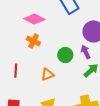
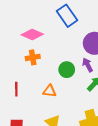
orange cross: (33, 41) -> (33, 57), turned -32
orange triangle: (47, 74) -> (50, 91), turned 32

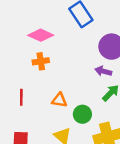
purple arrow: (88, 65) -> (103, 71), turned -48
green circle: (67, 70) -> (82, 114), moved

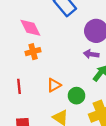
pink diamond: (41, 35) -> (30, 28), turned 45
orange triangle: (59, 100) -> (54, 85), turned -32

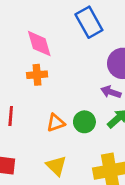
green circle: (76, 96) -> (84, 122), moved

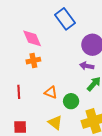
green circle: (84, 122) -> (71, 101), moved
orange triangle: (56, 123) -> (51, 92), turned 48

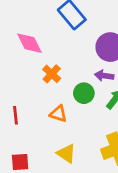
orange cross: (33, 61) -> (52, 74), moved, turned -32
green circle: (71, 101) -> (84, 93), moved

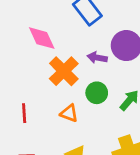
orange cross: (52, 74) -> (64, 71), size x1.5
purple arrow: (104, 76) -> (97, 58), moved

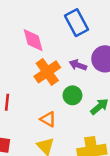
orange triangle: (69, 113) -> (48, 119), moved

